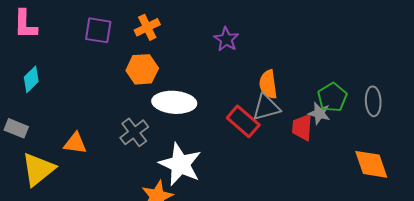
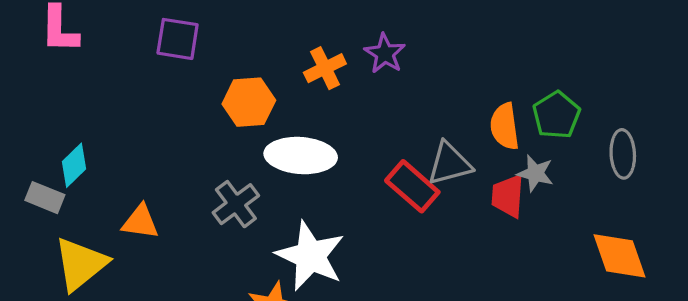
orange cross: (147, 27) -> (325, 68), moved
cyan diamond: (31, 79) -> (74, 165), moved
orange semicircle: (268, 84) -> (505, 126), moved
green pentagon: (332, 97) -> (556, 115), moved

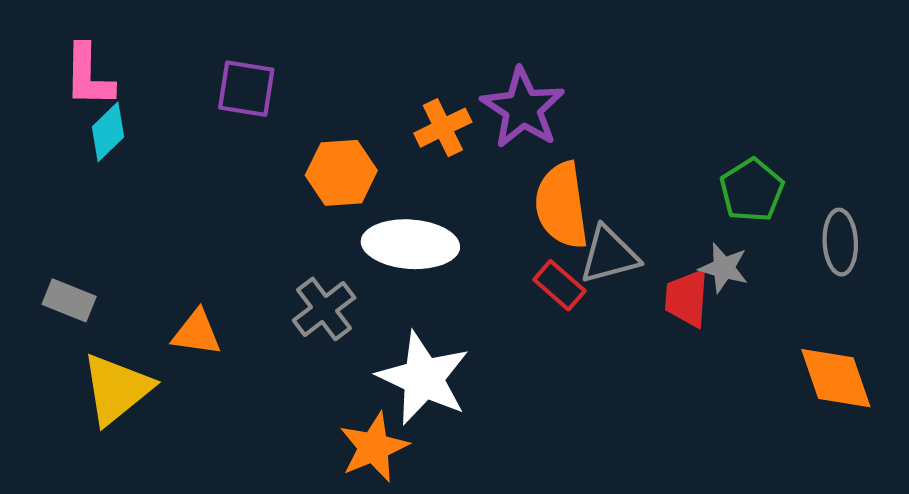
purple star: (385, 54) -> (523, 108), size x1.5
orange semicircle: (505, 126) -> (562, 205), moved, size x1.4
cyan diamond: (74, 165) -> (108, 132), moved
red rectangle: (412, 186) -> (559, 285), size x0.7

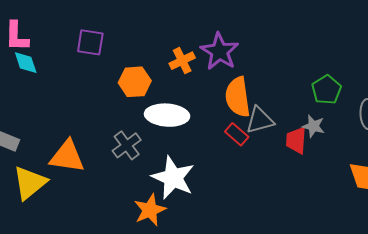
cyan diamond: (108, 132) -> (26, 63), turned -64
orange triangle: (197, 333) -> (67, 156), size x1.5

